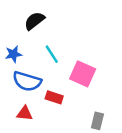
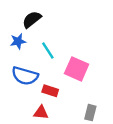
blue star: (13, 54) -> (18, 41), moved
red triangle: (25, 113) -> (41, 113), moved

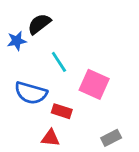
blue star: (18, 41) -> (17, 41), moved
gray rectangle: (90, 113) -> (111, 138), turned 49

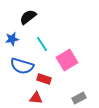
blue star: (17, 41) -> (12, 39), moved
pink square: (94, 84) -> (67, 60), turned 35

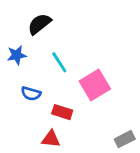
blue semicircle: (22, 66) -> (31, 94), size x0.6
gray rectangle: (79, 98) -> (125, 139), moved

